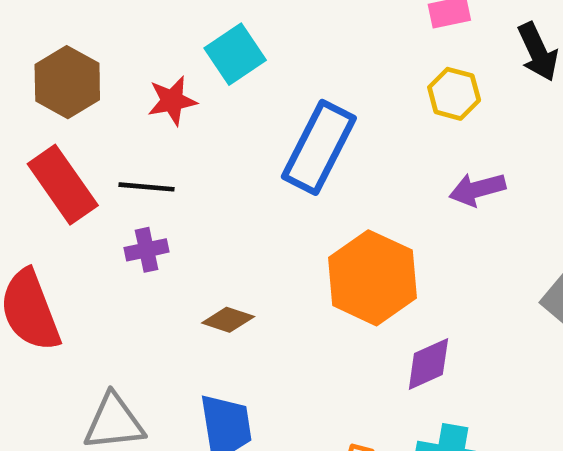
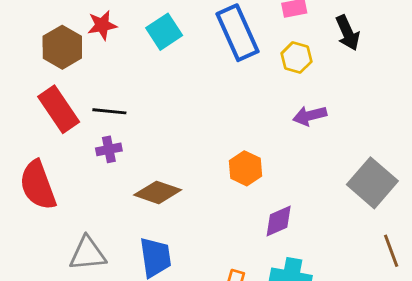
red star: (172, 101) -> (102, 25), moved
blue rectangle: (319, 147) -> (238, 33), moved, turned -52
orange hexagon: (372, 278) -> (245, 168), size x0.6
brown diamond: (228, 320) -> (158, 192), size x1.5

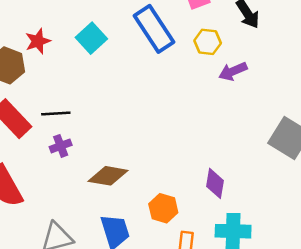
purple arrow: (310, 116) -> (233, 71), moved
orange hexagon: (245, 168) -> (163, 208), moved
purple diamond: (279, 221) -> (215, 183), turned -48

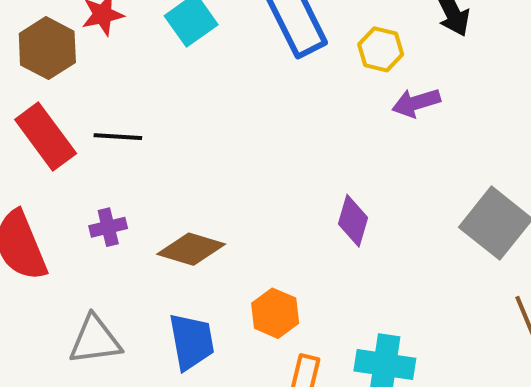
purple cross: (61, 146) -> (108, 227), moved
purple diamond: (215, 183) -> (353, 221), moved

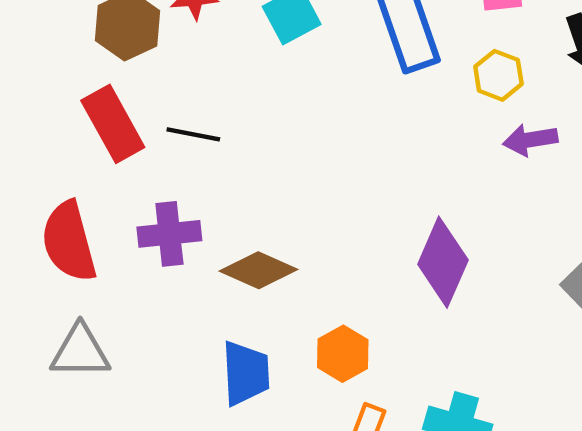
purple diamond: (353, 221) -> (443, 262), size x1.5
purple cross: (108, 227) -> (169, 234), size x1.5
gray triangle: (95, 340) -> (80, 352), moved

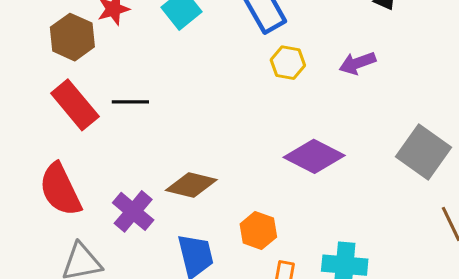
yellow hexagon: (498, 75) -> (288, 63), moved
purple cross: (169, 234) -> (133, 211), moved, turned -33
purple diamond: (443, 262) -> (314, 156), turned -76

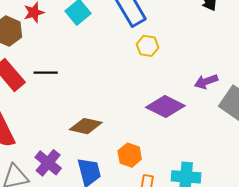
purple arrow: (357, 63) -> (206, 82), moved
purple cross: (133, 211) -> (48, 163), moved

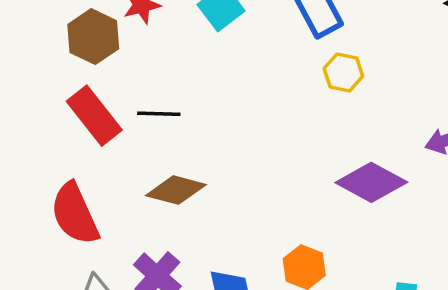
brown diamond: (86, 126) -> (176, 190), moved

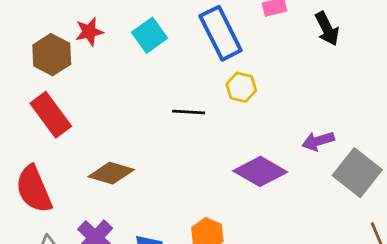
black line: (159, 114) -> (189, 112), moved

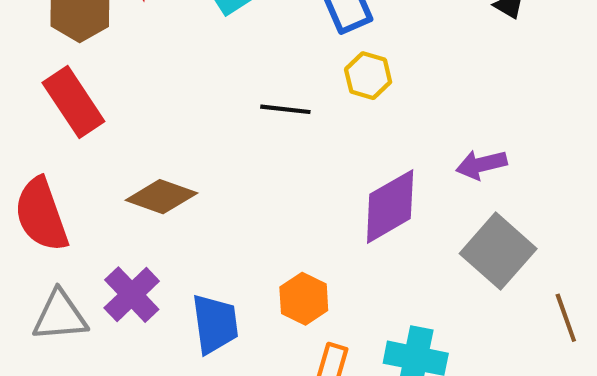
purple diamond: (260, 171) -> (390, 206), turned -63
gray square: (357, 173) -> (498, 251), moved

